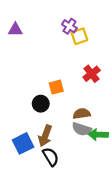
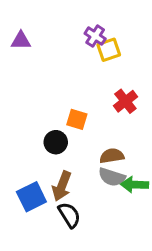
orange square: (56, 87) -> (77, 119), turned 32

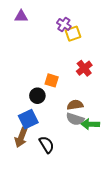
purple triangle: (21, 41) -> (21, 16), moved
brown arrow: (62, 186) -> (21, 137), moved
blue square: (31, 197) -> (28, 119), moved

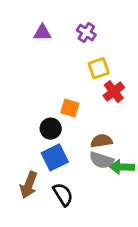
purple triangle: (21, 16) -> (42, 33), moved
yellow square: (73, 34) -> (99, 68), moved
blue square: (28, 119) -> (55, 157), moved

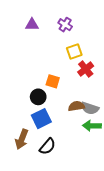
gray semicircle: (101, 160) -> (90, 108), moved
black semicircle: (63, 194) -> (47, 146), turned 72

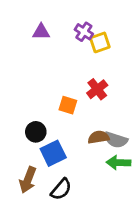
yellow square: (74, 51) -> (100, 42), moved
red cross: (86, 69) -> (97, 89), moved
black circle: (38, 97) -> (36, 132), moved

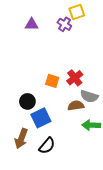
yellow square: (100, 42) -> (77, 12), moved
red cross: (97, 89) -> (75, 78), moved
gray semicircle: (116, 140) -> (89, 96), moved

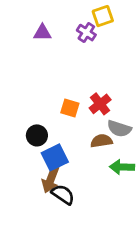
brown arrow: (21, 138) -> (51, 179), moved
black semicircle: (47, 146) -> (63, 194), turned -96

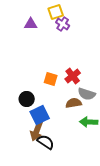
yellow square: (103, 16) -> (56, 12), moved

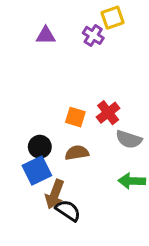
yellow square: (56, 12) -> (113, 18), moved
brown semicircle: (74, 103) -> (77, 153), moved
blue square: (40, 115) -> (37, 170), moved

